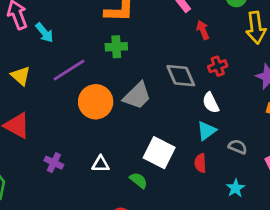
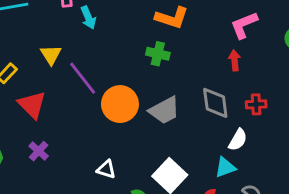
red arrow: (203, 30) -> (235, 60), moved
purple line: (69, 70) -> (83, 78), moved, turned 68
white semicircle: (211, 103) -> (238, 140), turned -140
purple cross: (54, 163) -> (39, 151), moved

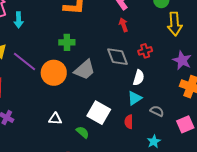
cyan arrow: (88, 18) -> (19, 20), turned 35
green cross: (158, 54) -> (67, 42), moved

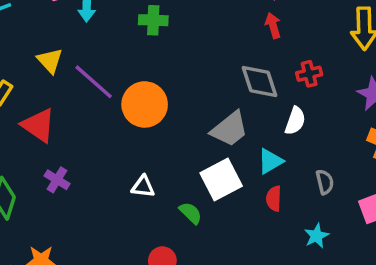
green cross: (67, 42) -> (153, 20), moved
gray trapezoid: (85, 70) -> (230, 129), moved
cyan triangle: (135, 98) -> (270, 161), moved
gray semicircle: (157, 111) -> (325, 182), turned 48
white square: (99, 113) -> (221, 179), turned 30

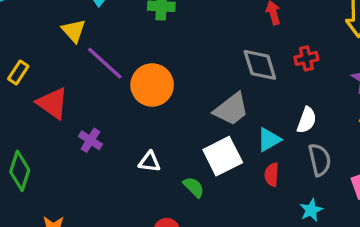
yellow triangle: (50, 61) -> (74, 31), moved
white semicircle: (295, 121) -> (307, 120), moved
purple cross: (57, 180) -> (90, 140), moved
gray semicircle: (325, 182) -> (320, 160), size x1.4

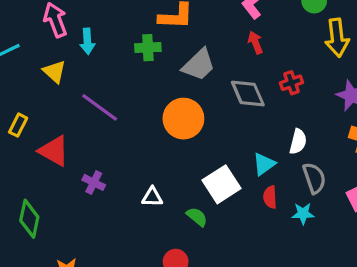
yellow triangle: (74, 31) -> (54, 72), moved
orange circle: (152, 85) -> (183, 119), moved
gray trapezoid: (231, 109) -> (199, 65), moved
cyan star: (311, 210) -> (303, 214), moved, turned 30

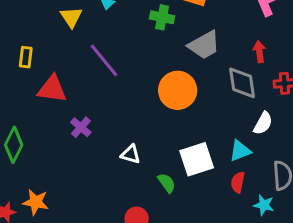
red arrow: (255, 42) -> (259, 52), moved
yellow rectangle: (18, 125) -> (26, 57), turned -35
white semicircle: (298, 142) -> (263, 123), moved
red triangle: (54, 151) -> (52, 89), turned -36

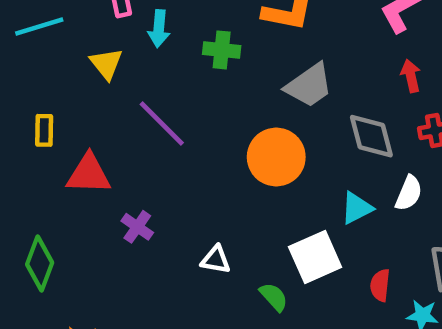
green cross: (162, 17) -> (222, 50), moved
red arrow: (259, 52) -> (411, 76), moved
cyan triangle: (240, 151) -> (357, 208), moved

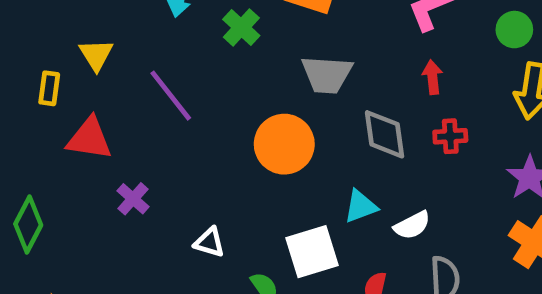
green cross: (222, 50) -> (241, 27), turned 30
yellow triangle: (106, 64) -> (96, 55), moved
gray trapezoid: (309, 85) -> (327, 75), turned 32
white semicircle: (409, 193) -> (412, 225), moved, turned 33

